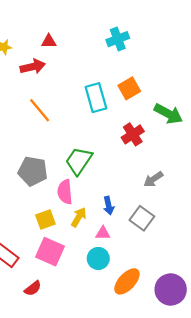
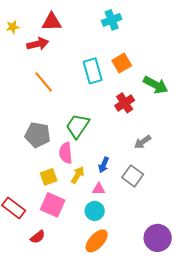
red triangle: (49, 41) -> (52, 22), size x1.5
blue arrow: (109, 206) -> (104, 165), turned 35
orange ellipse: (127, 281) -> (97, 241), moved

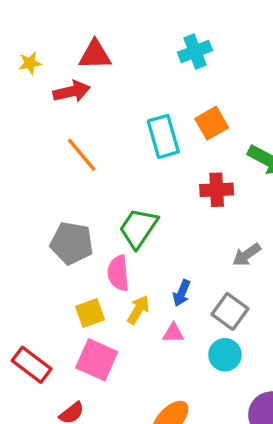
red cross: (125, 103) -> (217, 190), turned 30
cyan circle: (95, 211) -> (225, 355), moved

